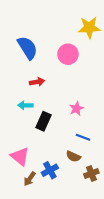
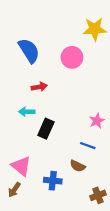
pink star: (77, 109) -> (97, 121), moved
blue cross: (50, 170) -> (53, 181), turned 35
brown cross: (91, 173) -> (98, 195), moved
brown arrow: (30, 179) -> (14, 190), moved

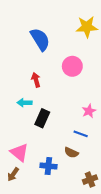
blue semicircle: (29, 51) -> (40, 39), moved
pink circle: (72, 57) -> (72, 66), moved
red arrow: (39, 87) -> (36, 80), turned -96

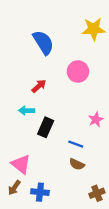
red arrow: (36, 80) -> (39, 86), turned 64
blue line: (81, 134) -> (76, 144), moved
blue cross: (48, 166) -> (40, 192), moved

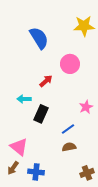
red arrow: (39, 86) -> (46, 81), moved
blue line: (76, 144) -> (68, 129), turned -56
brown semicircle: (77, 164) -> (69, 147), turned 144

